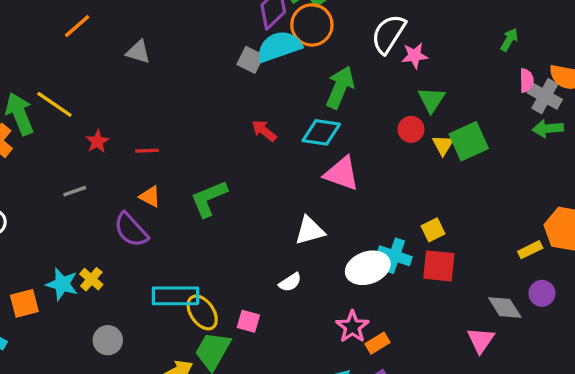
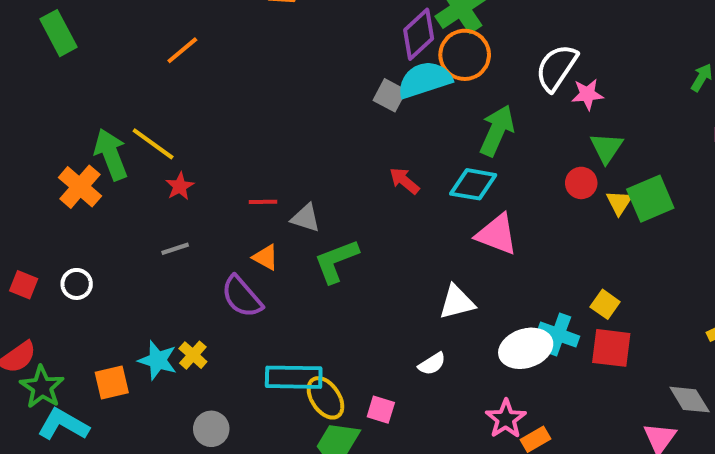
gray triangle: (138, 52) -> (306, 218), moved
red star: (97, 141) -> (180, 186), moved
yellow square: (433, 230) -> (605, 304), turned -30

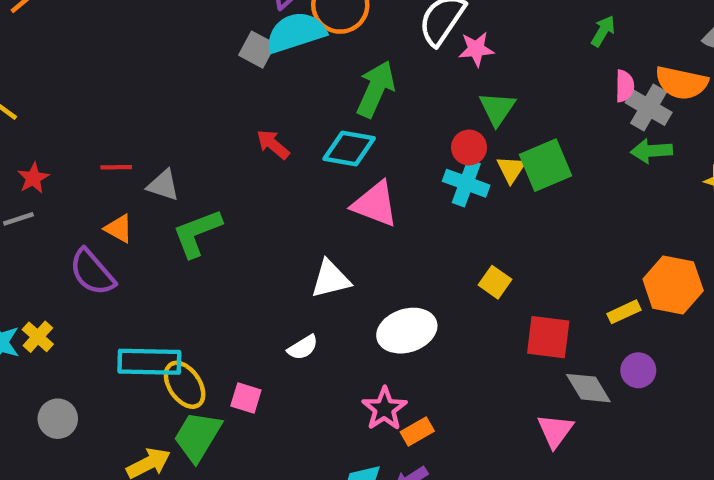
red star: (180, 186) -> (33, 178), moved
cyan cross: (558, 334) -> (466, 183), moved
red square: (611, 348) -> (548, 337), moved

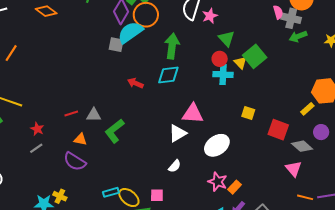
pink triangle: (375, 204) -> (193, 114), moved
red square: (548, 337) -> (278, 130), turned 30
cyan rectangle: (149, 362) -> (111, 192), size x0.6

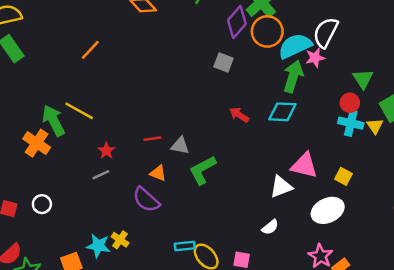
pink star: (210, 16) -> (315, 58), moved
cyan semicircle: (130, 32) -> (295, 46), moved
yellow triangle: (240, 63) -> (375, 126), moved
yellow square: (248, 113) -> (343, 176), moved

